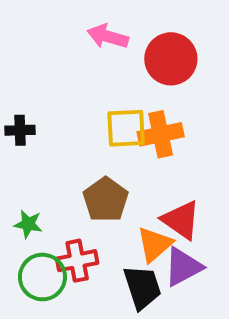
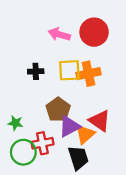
pink arrow: (108, 36) -> (59, 34), moved
black cross: (20, 130) -> (36, 71), moved
purple triangle: (183, 267) -> (69, 126), moved

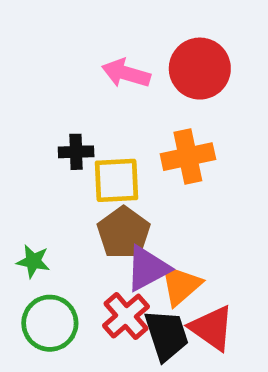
yellow square: (69, 70) -> (117, 180), moved
red triangle: (100, 121) -> (212, 328), moved
red cross: (42, 143) -> (126, 316), moved, turned -30

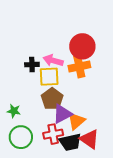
red circle: (200, 69) -> (82, 46), moved
pink arrow: (126, 73) -> (53, 60), moved
red cross: (126, 316) -> (53, 134), turned 30
black trapezoid: (166, 335) -> (70, 142), turned 95

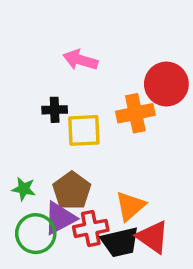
red circle: (82, 46) -> (166, 84), moved
pink arrow: (53, 60) -> (80, 60), moved
brown pentagon: (52, 99) -> (72, 191), moved
purple triangle: (62, 114) -> (60, 218), moved

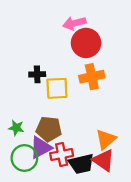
pink arrow: (80, 60) -> (74, 23), moved, turned -30
red circle: (166, 84) -> (86, 43), moved
brown pentagon: (72, 191) -> (49, 129), turned -30
orange triangle: (130, 206) -> (106, 139), moved

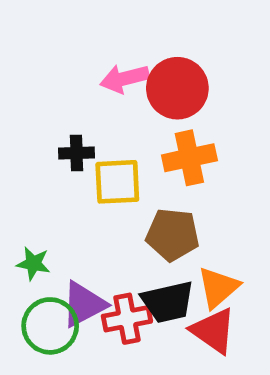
pink arrow: (74, 23) -> (125, 79), moved
brown pentagon: (49, 129) -> (173, 235), moved
black trapezoid: (81, 164) -> (168, 302), moved

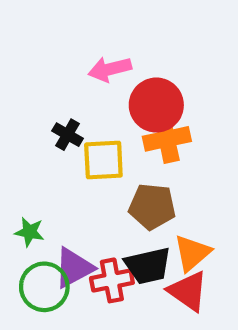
red circle: (177, 88) -> (156, 105), moved
black cross: (77, 153) -> (68, 135), turned 32

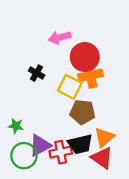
yellow square: (103, 160) -> (70, 87), moved, turned 30

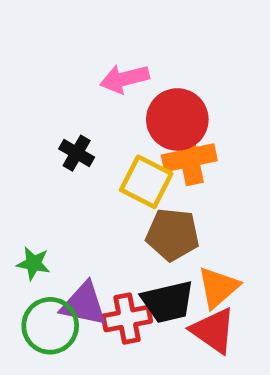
purple triangle: (40, 145) -> (84, 304), turned 40

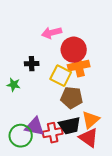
black cross: (77, 153) -> (32, 64), turned -32
green star: (33, 263) -> (14, 85), moved

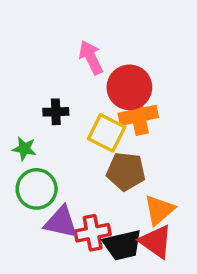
pink arrow: (52, 33) -> (91, 58), turned 78
black trapezoid: (70, 126) -> (122, 245), moved
green circle: (21, 136) -> (37, 189), moved

